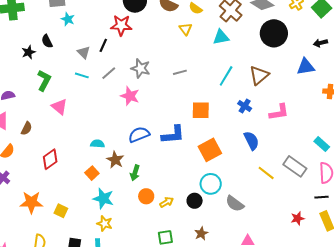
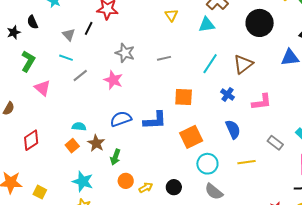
gray line: (109, 73) -> (80, 75), moved
gray rectangle: (295, 166) -> (275, 143), moved, size x0.7
orange square: (92, 173) -> (72, 146), moved
yellow line: (266, 173) -> (246, 162), turned -48
cyan circle: (211, 184) -> (207, 164), moved

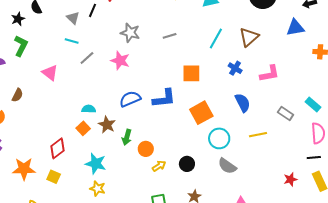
green L-shape: (28, 61) -> (21, 46), moved
red diamond: (31, 140) -> (57, 148), moved
orange circle: (126, 181) -> (146, 149), moved

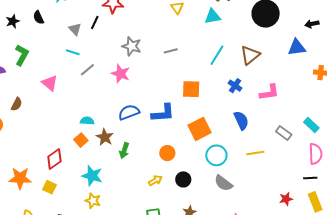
black star: (18, 19) -> (13, 21), moved
orange circle: (146, 149) -> (167, 153), moved

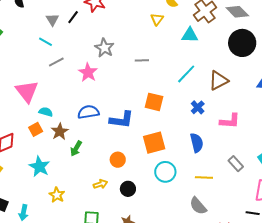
pink triangle: (50, 83) -> (27, 91), moved, size x1.4
gray semicircle: (223, 183) -> (198, 206), moved
yellow star: (93, 201) -> (57, 195), moved

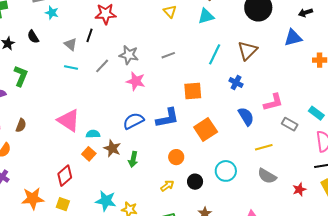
gray line: (56, 62) -> (102, 66), moved
pink star: (88, 72) -> (136, 81), moved
pink L-shape: (230, 121) -> (273, 102), moved
cyan star: (39, 167) -> (106, 201), moved
cyan circle: (165, 172) -> (226, 171), moved

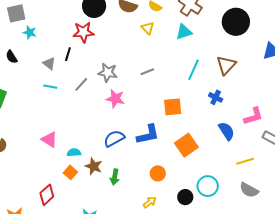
pink triangle: (69, 120) -> (49, 140), size x0.7
black circle: (195, 182) -> (185, 197), moved

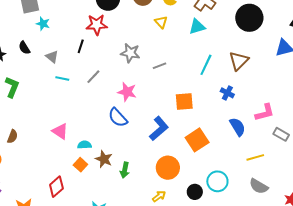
gray triangle: (49, 63) -> (52, 57), moved
gray star: (108, 73) -> (130, 53), moved
blue L-shape: (148, 135) -> (159, 129), turned -30
blue semicircle: (114, 138) -> (118, 118), moved, turned -105
orange circle: (158, 173) -> (168, 168), size x1.5

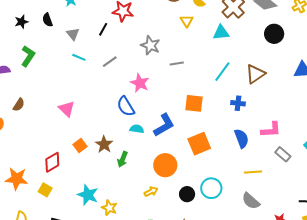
black circle: (249, 18) -> (274, 34), size x0.7
blue cross: (227, 93) -> (238, 103), turned -32
cyan semicircle: (84, 145) -> (137, 129), moved

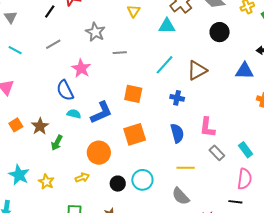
gray triangle: (73, 34) -> (11, 17), moved
cyan line: (79, 57) -> (15, 50), moved
pink L-shape: (271, 130) -> (207, 127), turned 95
yellow star: (109, 208) -> (46, 182), moved

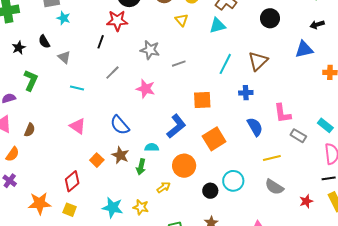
blue semicircle: (65, 90) -> (120, 125), moved
cyan semicircle: (74, 114) -> (152, 147), moved
yellow arrow: (82, 178) -> (164, 187), moved

